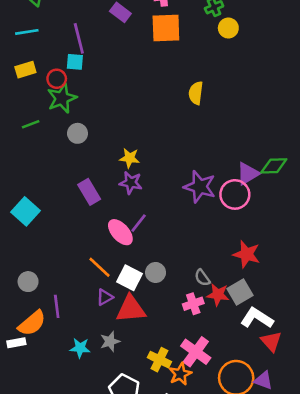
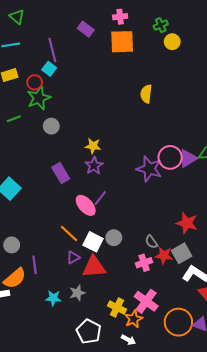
cyan square: (75, 62) -> (49, 69), turned 32
purple star: (131, 183) -> (94, 166), turned 30
pink circle: (235, 194) -> (170, 157), moved

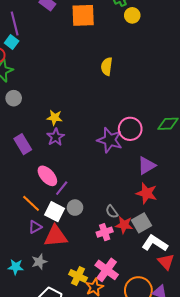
purple triangle: (188, 158) -> (147, 166), moved
purple line: (100, 198) -> (62, 188), moved

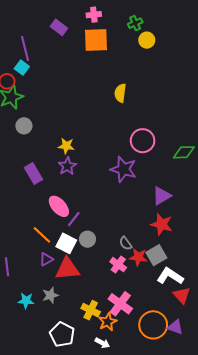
pink circle: (130, 129) -> (143, 141), moved
pink cross: (105, 232) -> (118, 265), turned -35

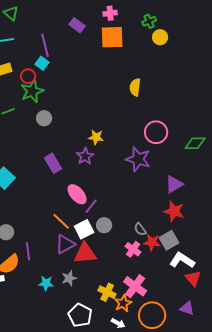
yellow star: (66, 146) -> (96, 137), moved
white square: (66, 243) -> (84, 229), turned 36
purple triangle: (46, 259) -> (65, 244), size x1.5
orange circle: (153, 325) -> (152, 315), moved

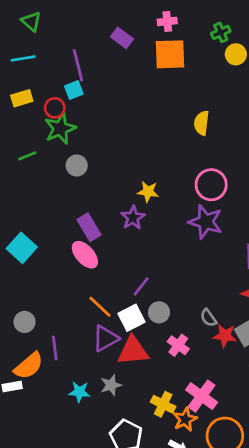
cyan square: (42, 63) -> (74, 90), turned 32
pink circle: (156, 132) -> (211, 185), moved
pink ellipse: (77, 194) -> (85, 255), moved
pink cross: (133, 249) -> (178, 345), moved

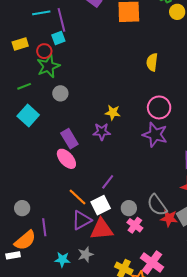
cyan line: (23, 58) -> (41, 13), moved
purple star: (133, 218) -> (102, 132), turned 30
cyan square: (22, 248) -> (28, 116), moved
gray circle: (159, 312) -> (129, 208), moved
gray semicircle: (208, 318) -> (157, 205), size x1.6

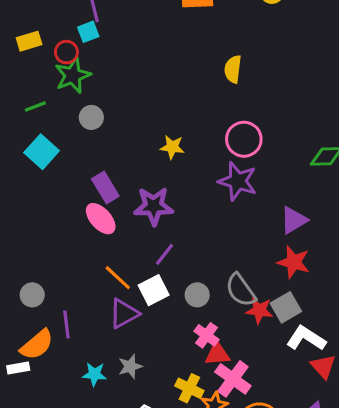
purple star: (102, 132) -> (154, 206), moved, size x1.4
pink cross: (135, 225) -> (206, 335), moved
red triangle: (102, 229) -> (217, 354), moved, size x0.7

